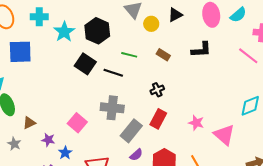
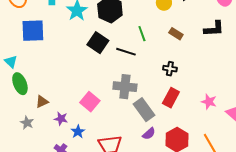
green line: (129, 55) -> (142, 34), turned 56
black cross: (157, 90) -> (170, 69), turned 32
gray rectangle: (131, 131) -> (144, 110), turned -75

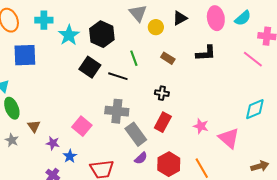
brown triangle: (42, 102) -> (34, 126), turned -40
gray star: (27, 123) -> (12, 140), moved

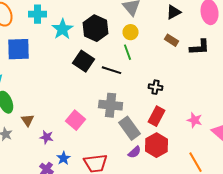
yellow circle: (156, 27) -> (131, 32), moved
brown rectangle: (168, 58) -> (172, 40), moved
blue star: (70, 156) -> (64, 158), moved
red hexagon: (169, 164) -> (157, 145), moved

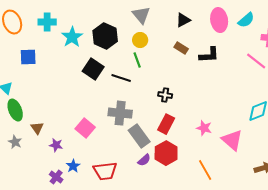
blue square: (19, 49) -> (28, 57), size x0.7

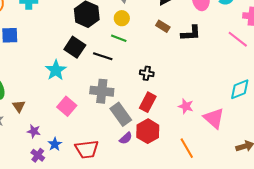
cyan star: (72, 37) -> (56, 70), moved
green line: (137, 60) -> (119, 38), turned -49
purple star: (56, 145) -> (34, 131), moved

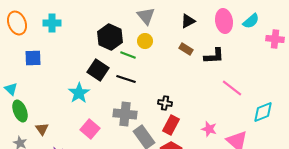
green line: (119, 38) -> (128, 55), moved
pink line: (238, 39) -> (232, 88), moved
black cross: (147, 73) -> (165, 103), moved

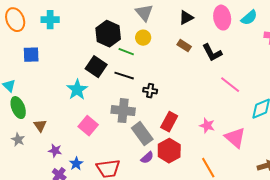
black L-shape: (214, 56) -> (212, 53), turned 65
black cross: (165, 103) -> (150, 91), moved

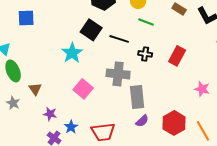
green line: (126, 52) -> (146, 22), moved
red rectangle: (169, 122) -> (177, 56), moved
gray rectangle: (142, 134) -> (137, 97), turned 30
red hexagon: (169, 151) -> (174, 123), moved

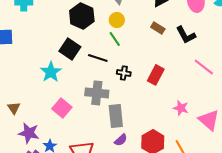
green line: (146, 22) -> (115, 39), moved, turned 35
purple star: (50, 114) -> (29, 133), size x1.5

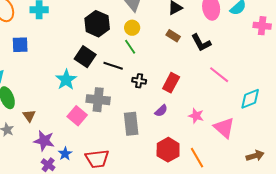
gray cross: (97, 93) -> (98, 100), moved
purple semicircle: (121, 140) -> (161, 111), moved

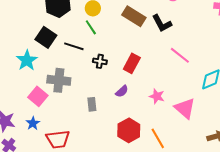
brown rectangle: (173, 36) -> (134, 16), size x1.6
gray rectangle: (131, 124) -> (92, 104), size x0.6
blue star: (65, 154) -> (33, 123), moved

